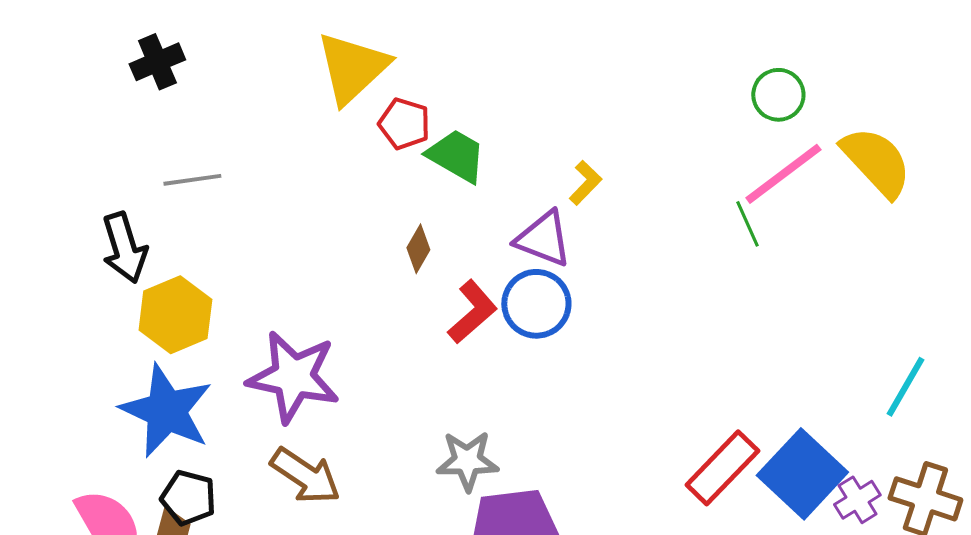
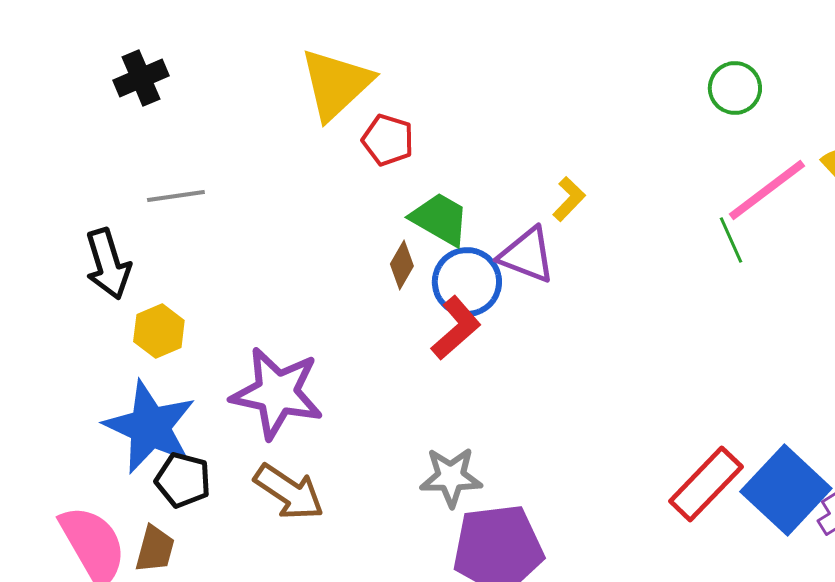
green circle: (778, 95) -> (735, 88), moved
green trapezoid: (456, 156) -> (440, 219), moved
blue circle: (536, 304) -> (467, 282), moved
yellow hexagon: (175, 315) -> (159, 331), size x0.7
black pentagon: (188, 498) -> (183, 480), moved

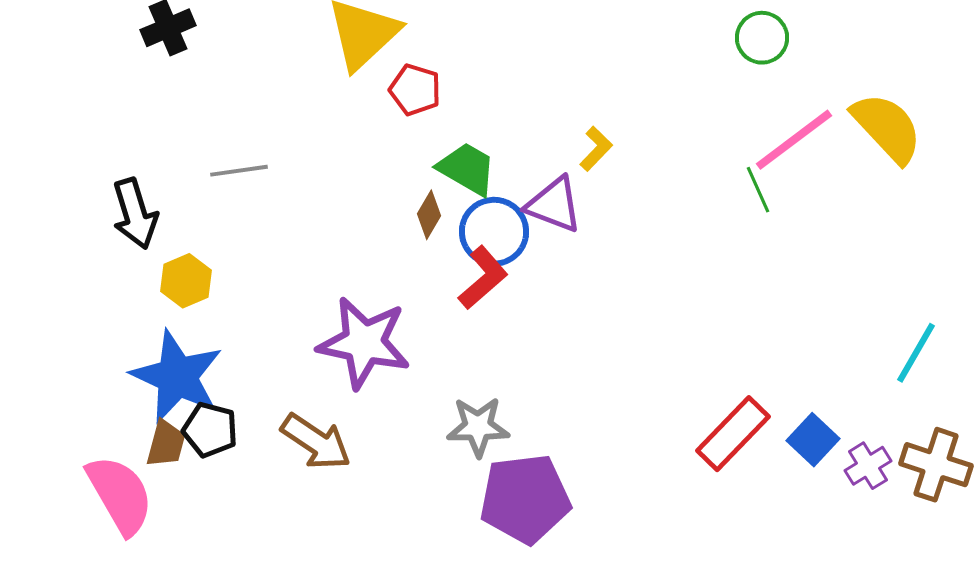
gray line: (176, 196) -> (239, 171), moved
purple star: (277, 393) -> (364, 343), moved
blue square: (786, 490) -> (813, 440), size x0.6
brown trapezoid: (155, 549) -> (166, 444), moved

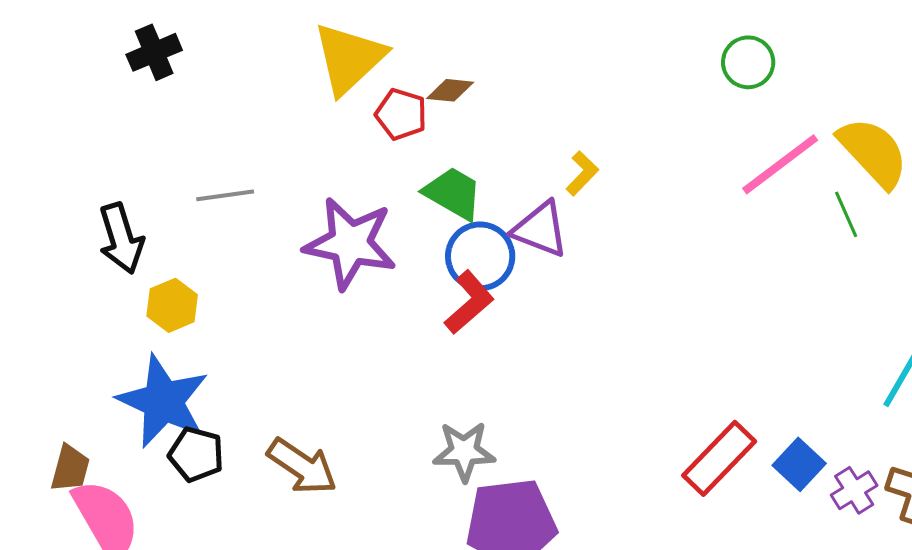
green line: (758, 190) -> (846, 214), moved
brown diamond: (429, 215) -> (450, 90), moved, turned 66
purple star: (364, 343) -> (350, 243), moved
brown trapezoid: (166, 444) -> (70, 468), moved

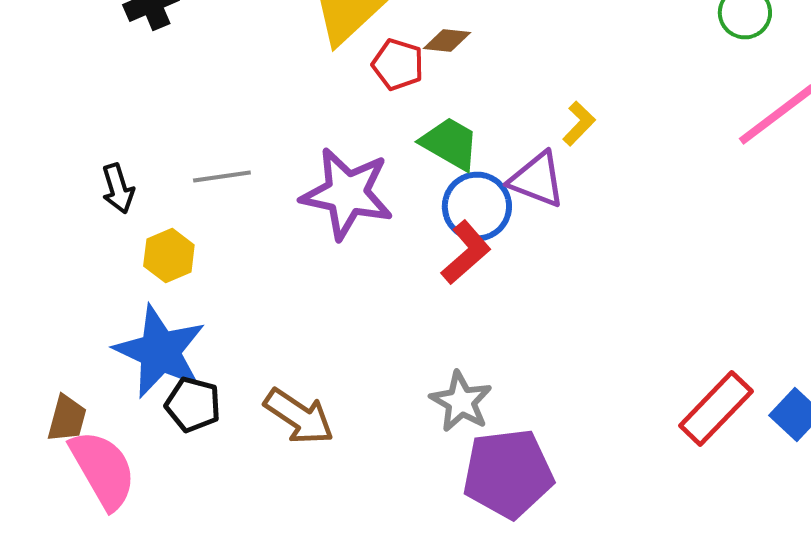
gray line: (225, 195) -> (222, 176), moved
black arrow: (121, 238) -> (118, 188), size x0.7
gray star: (464, 451) -> (461, 402), turned 30

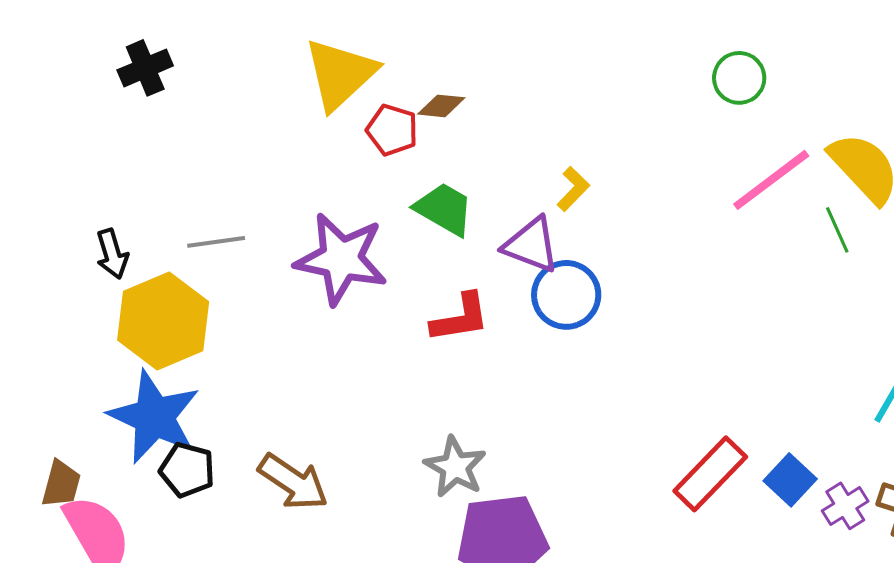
blue circle: (477, 206) -> (566, 295), moved
red L-shape: (466, 252) -> (460, 318), turned 32
yellow hexagon: (169, 256) -> (163, 321), size x1.8

